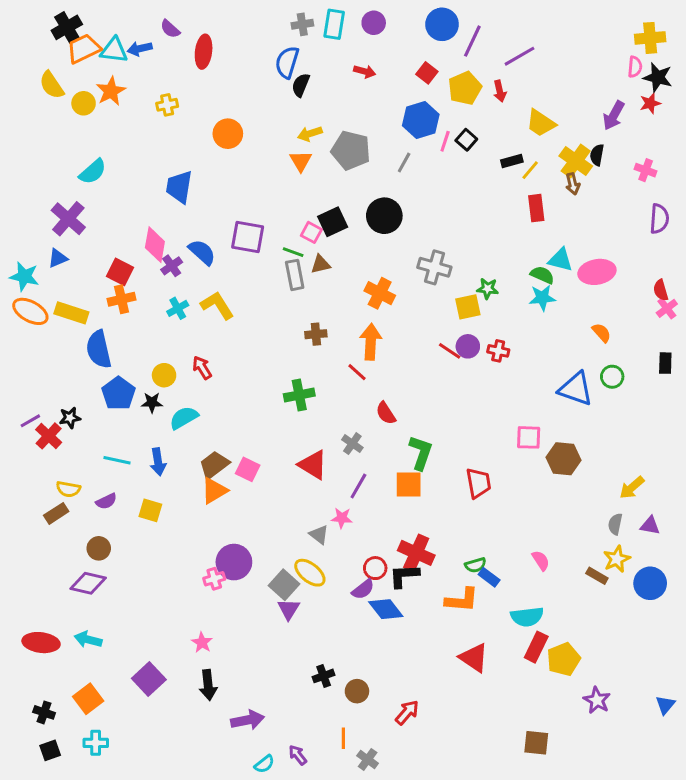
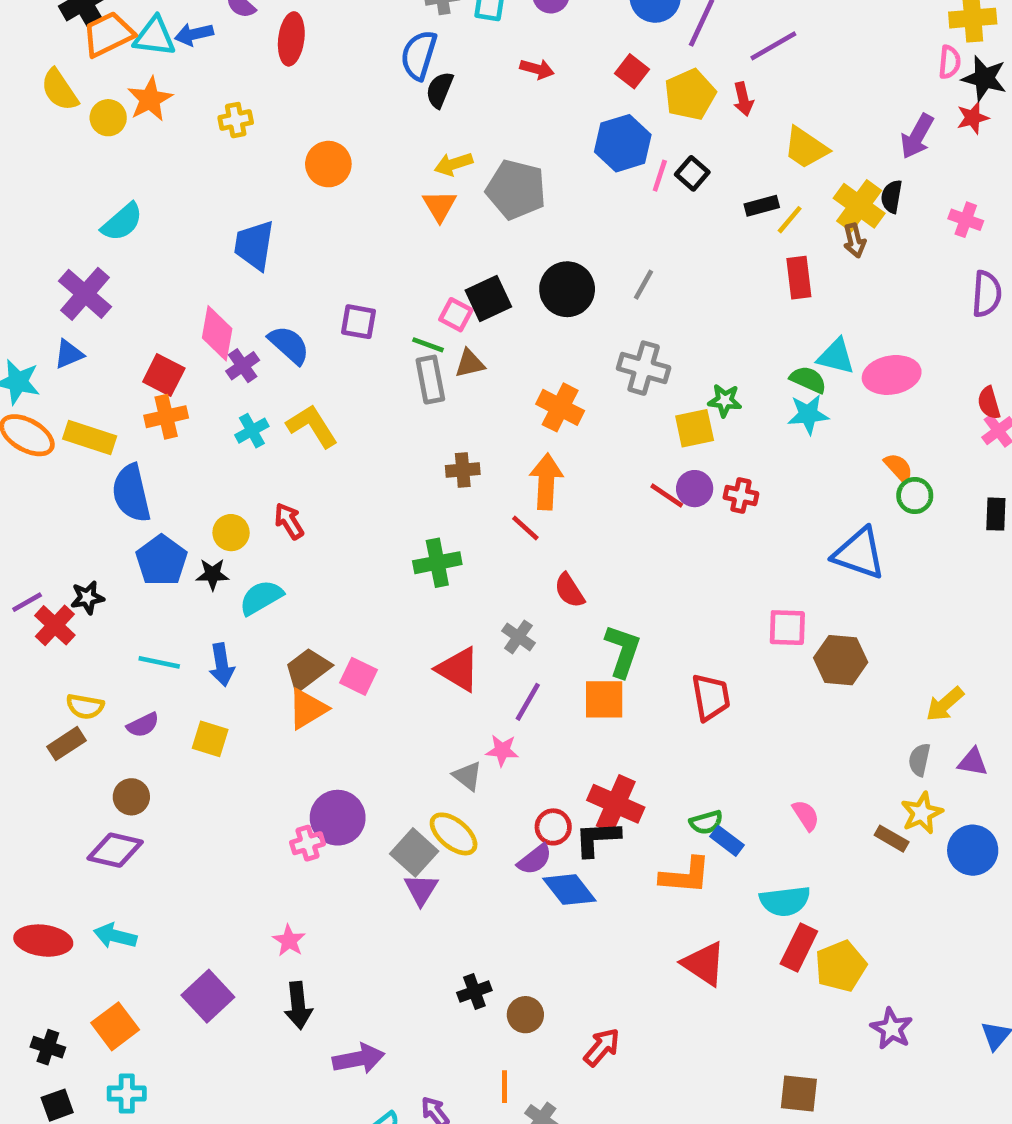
gray line: (404, 163) -> (644, 285), moved
purple square: (248, 237) -> (358, 322), size x0.7
green circle: (612, 377) -> (915, 496), moved

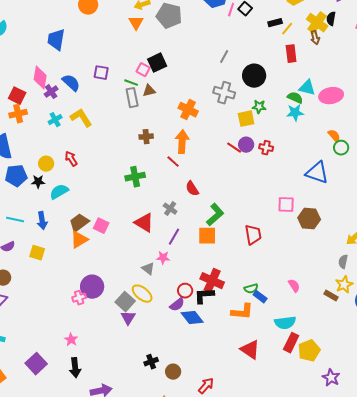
black circle: (567, 289) -> (254, 76), moved
blue pentagon: (161, 560) -> (16, 176), turned 30
green L-shape: (623, 651) -> (215, 215), turned 30

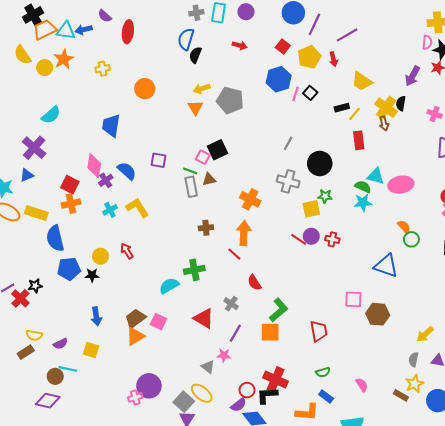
cyan semicircle: (59, 192) -> (169, 286), moved
cyan line: (15, 220) -> (68, 369), moved
green semicircle: (251, 289) -> (323, 372), moved

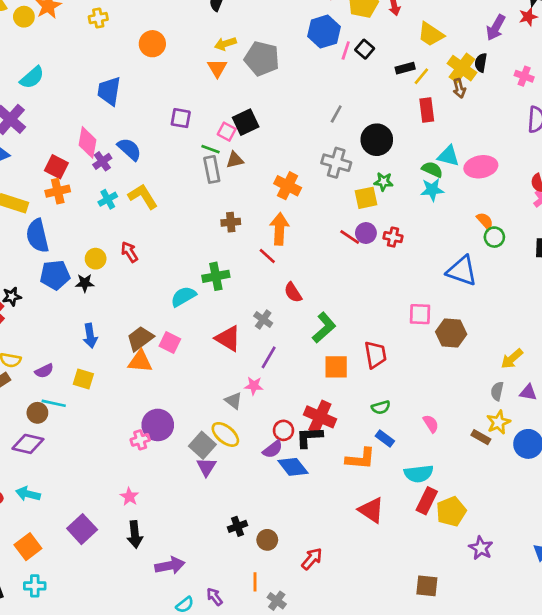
purple square: (158, 160) -> (181, 118), moved
orange square: (270, 332) -> (336, 367), moved
orange triangle: (135, 336) -> (140, 361), turned 36

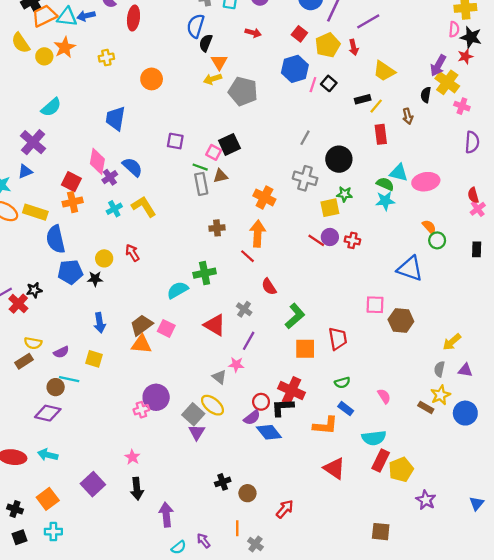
orange triangle: (217, 68) -> (219, 62), moved
yellow cross: (462, 68) -> (447, 82), moved
purple arrow: (170, 566) -> (166, 515), turned -85

